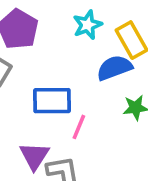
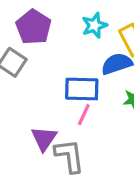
blue rectangle: (52, 101) -> (82, 89), moved

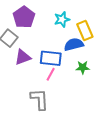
purple triangle: (44, 139) -> (23, 57), moved, turned 30

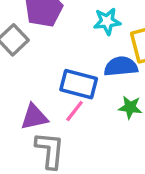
purple triangle: (23, 57) -> (34, 117), moved

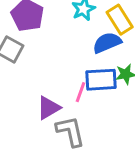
blue rectangle: (79, 84) -> (101, 80), moved

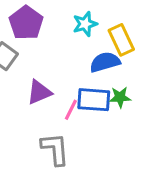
purple triangle: (49, 108) -> (39, 92), moved

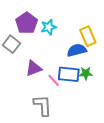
cyan star: (85, 24) -> (49, 27), moved
pink line: (71, 110) -> (54, 80), turned -72

